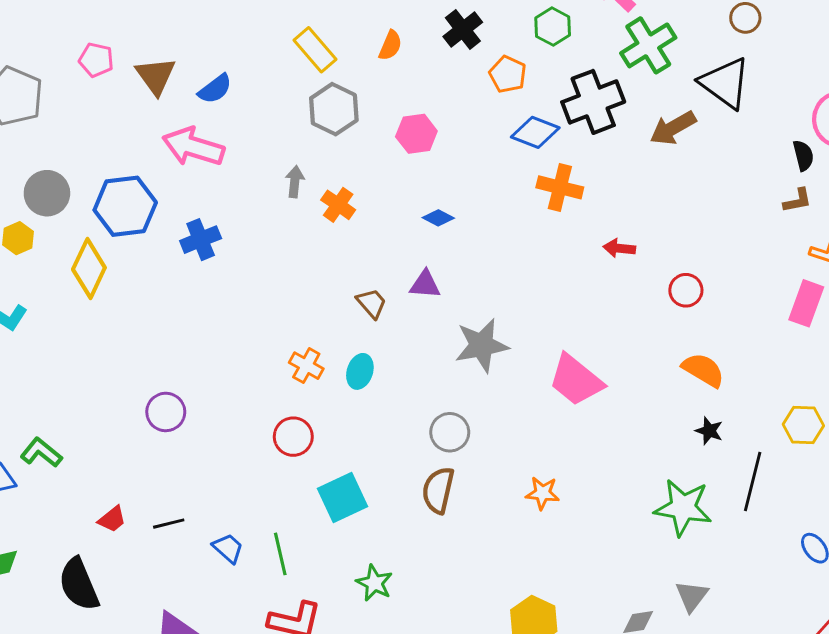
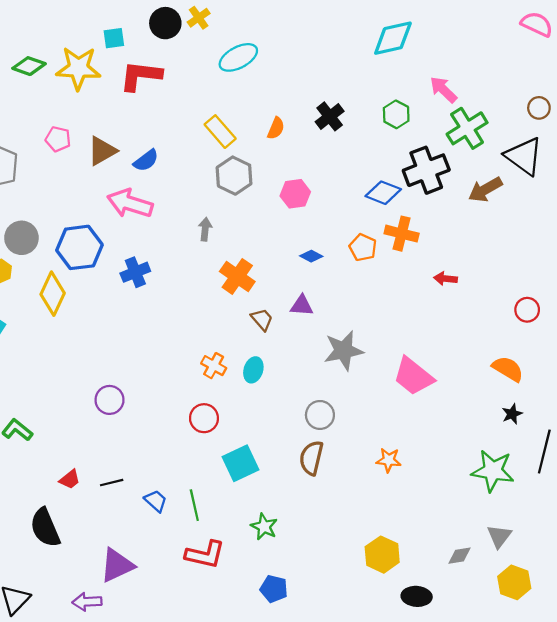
orange pentagon: (508, 74) -> (363, 247), moved
brown triangle: (156, 76) -> (102, 151), turned 36
orange cross: (338, 205) -> (237, 276), moved, size x1.4
red circle: (686, 290) -> (527, 310), moved
black star: (709, 431) -> (512, 414), turned 30

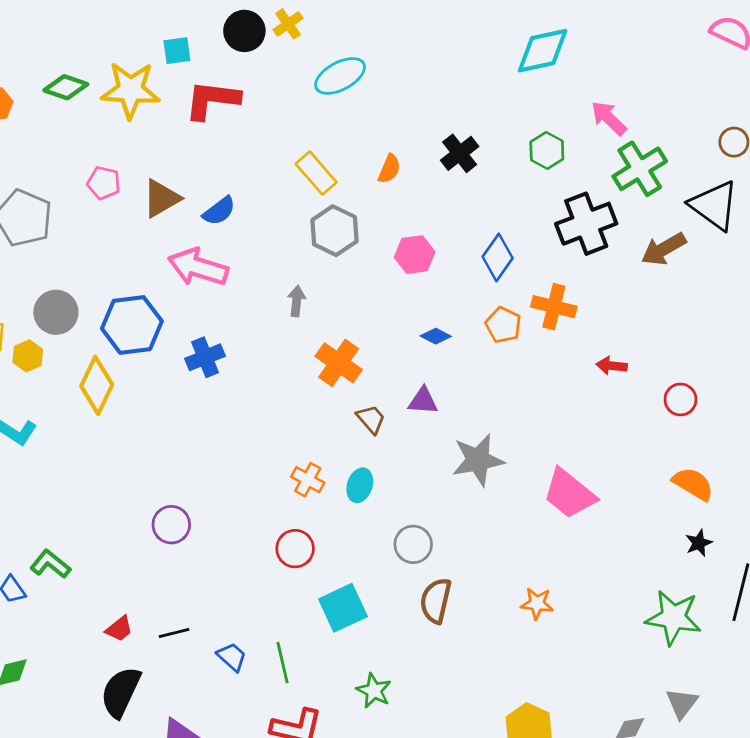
blue diamond: (383, 193) -> (498, 257), moved, turned -76
red circle: (527, 310) -> (680, 399), moved
gray circle: (320, 415) -> (413, 544), moved
black semicircle: (45, 528) -> (121, 692), moved, turned 48

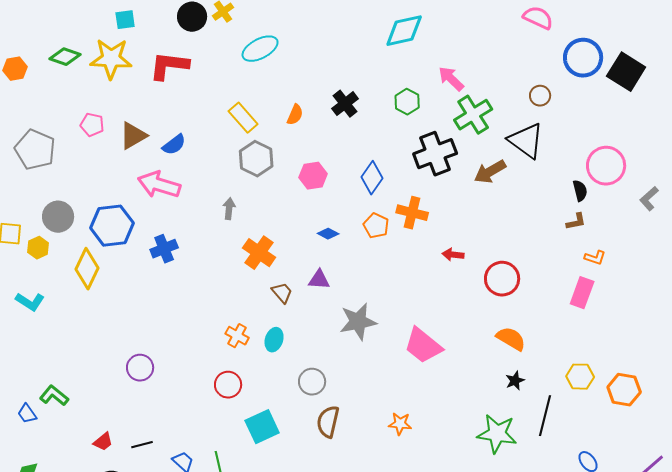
cyan square: (177, 51) -> (125, 20), moved
red circle: (680, 399) -> (502, 279), size x1.5

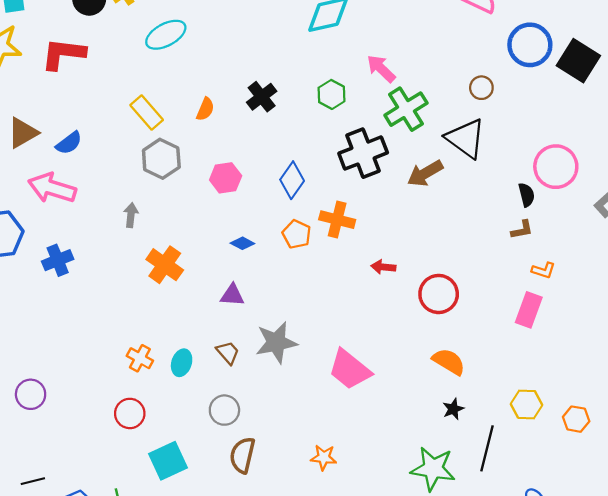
brown trapezoid: (282, 293) -> (228, 353), moved
orange hexagon: (624, 390) -> (576, 419), size x0.7

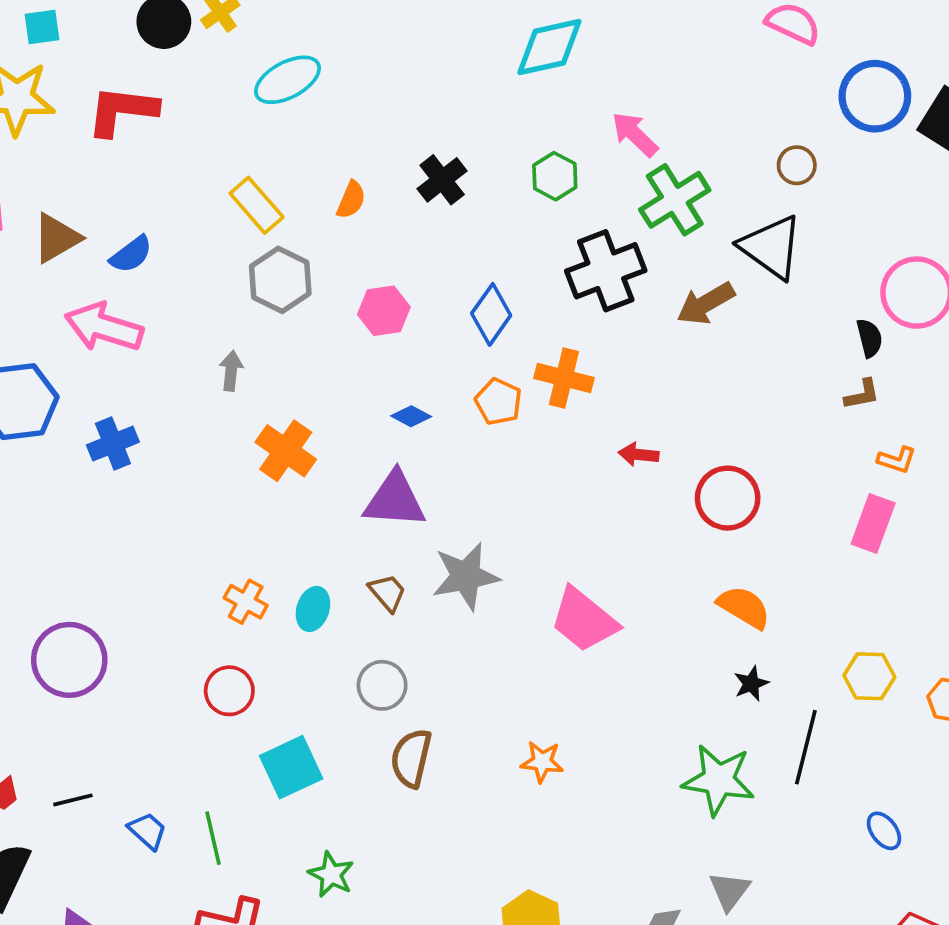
purple triangle: (232, 295) -> (395, 500), size x1.6
purple circle: (31, 394) -> (69, 660), size x1.5

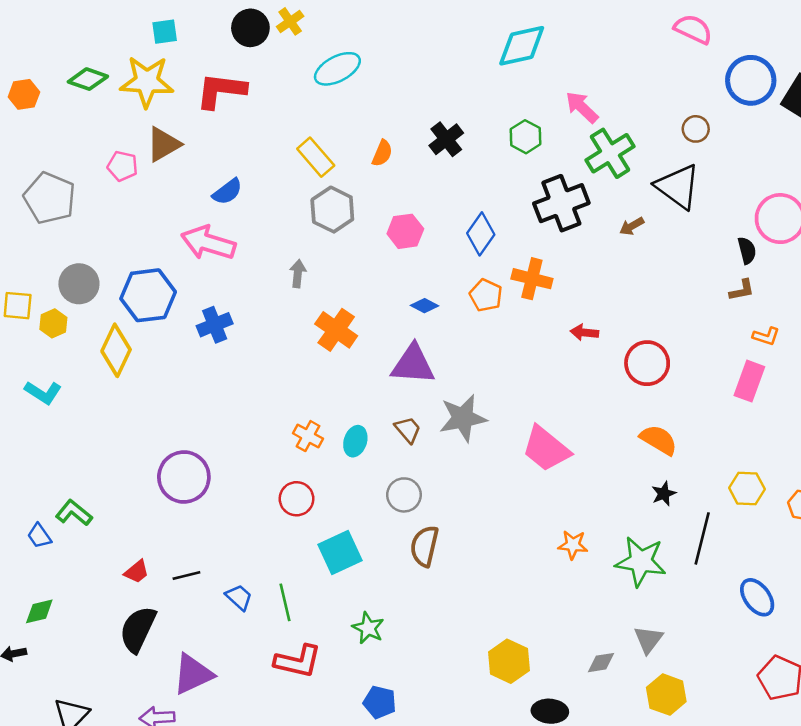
brown triangle: (57, 238) -> (163, 144), moved
brown arrow: (706, 303) -> (632, 226), size x0.6
orange star: (542, 762) -> (573, 545), moved
blue ellipse: (884, 831) -> (757, 597), size x1.4

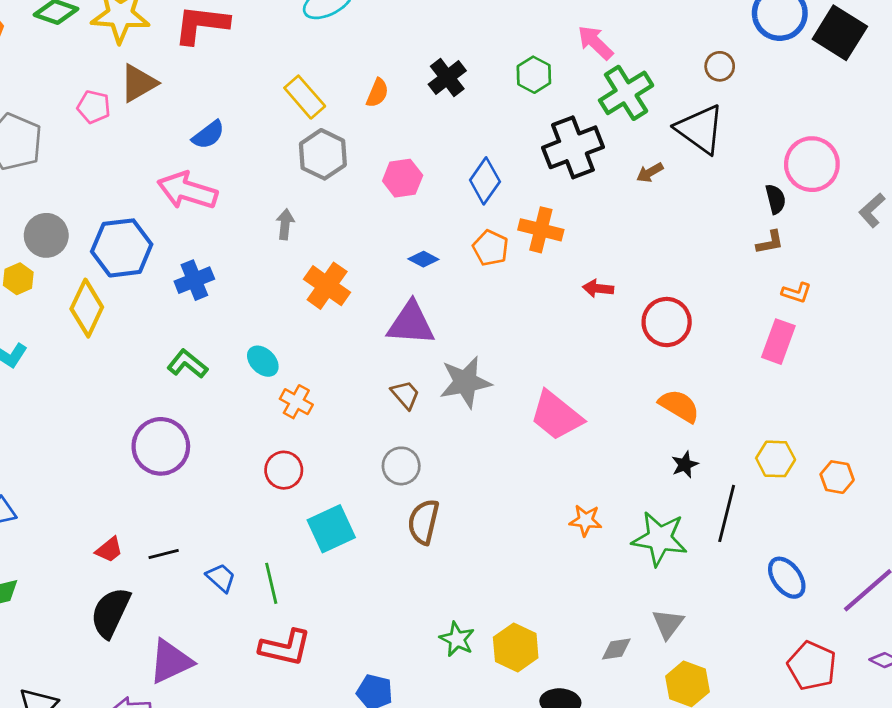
cyan ellipse: (355, 441) -> (263, 361), moved, turned -64
green L-shape: (74, 513) -> (187, 364), moved
green star: (368, 628) -> (457, 639), moved

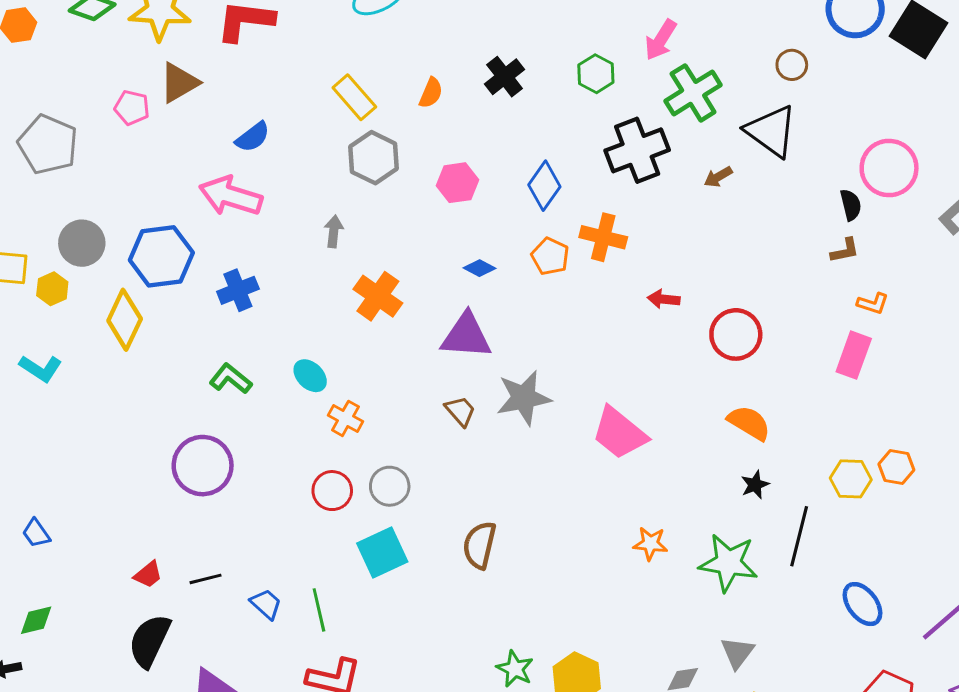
pink arrow: (595, 43) -> (661, 40), turned -102
gray circle: (401, 466) -> (390, 486), moved
orange hexagon: (837, 477) -> (896, 467), moved

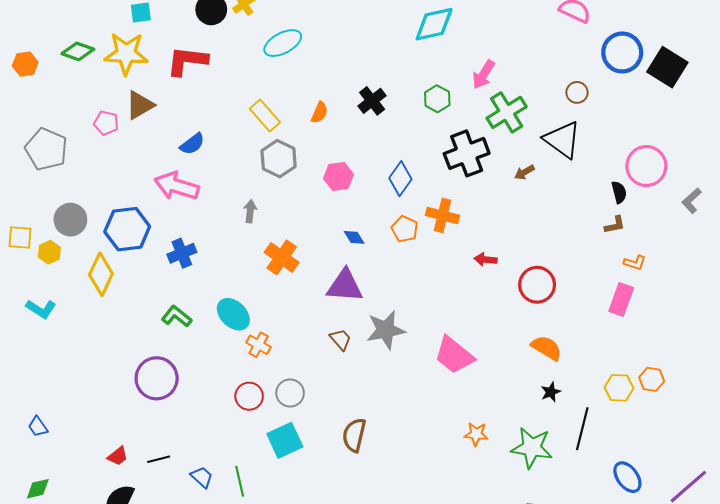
blue diamond: (480, 268) -> (354, 237), turned 30
cyan ellipse: (310, 376) -> (233, 314), size x1.4

